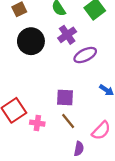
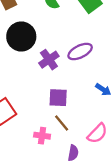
purple cross: (67, 35) -> (49, 60), moved
pink cross: (37, 123) -> (42, 136), moved

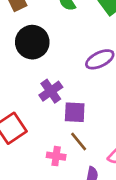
purple cross: (49, 60) -> (51, 91), moved

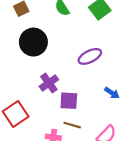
brown line: (79, 141) -> (72, 125), turned -35

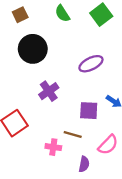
purple square: (69, 101) -> (89, 111), moved

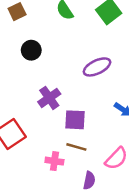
black circle: (33, 49) -> (31, 50), size x0.6
purple square: (89, 111) -> (75, 120), moved

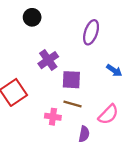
purple ellipse: (97, 67) -> (91, 32), turned -45

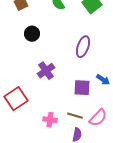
purple square: (71, 80) -> (82, 88), moved
brown line: (73, 104) -> (75, 116), moved

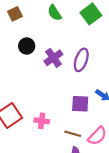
purple cross: (46, 71) -> (53, 58), moved
pink cross: (50, 120) -> (42, 121), moved

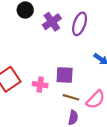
purple square: (80, 104) -> (65, 75), moved

